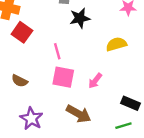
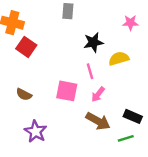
black star: (80, 18) -> (93, 42), moved
pink line: (57, 51) -> (90, 71), moved
brown arrow: (79, 114) -> (98, 121), moved

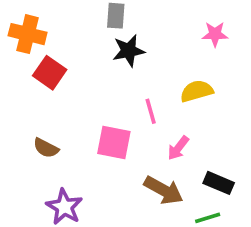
black star: (93, 42) -> (129, 51), moved
pink arrow: (98, 94) -> (178, 148), moved

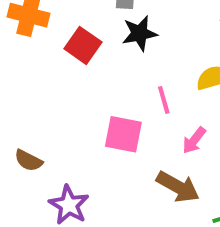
red square: (50, 73) -> (83, 45), moved
brown semicircle: (46, 148) -> (28, 161), moved

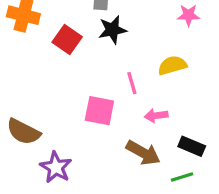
pink arrow: (194, 140) -> (156, 116), turned 45
brown semicircle: (28, 161) -> (23, 132), size x1.5

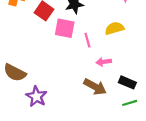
pink square: (99, 111) -> (65, 28), moved
green line: (182, 177) -> (130, 103), moved

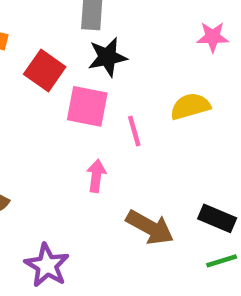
pink arrow: (104, 62) -> (96, 176), moved, turned 104
purple star: (36, 96) -> (47, 265), moved

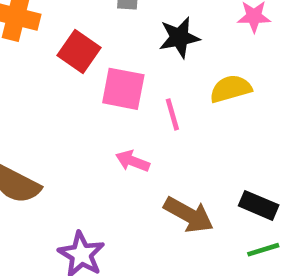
black star: (107, 57) -> (179, 37), moved
pink arrow: (96, 176) -> (133, 161), turned -76

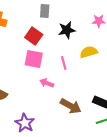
red square: (79, 51) -> (34, 36), moved
pink square: (123, 89) -> (34, 59), moved

